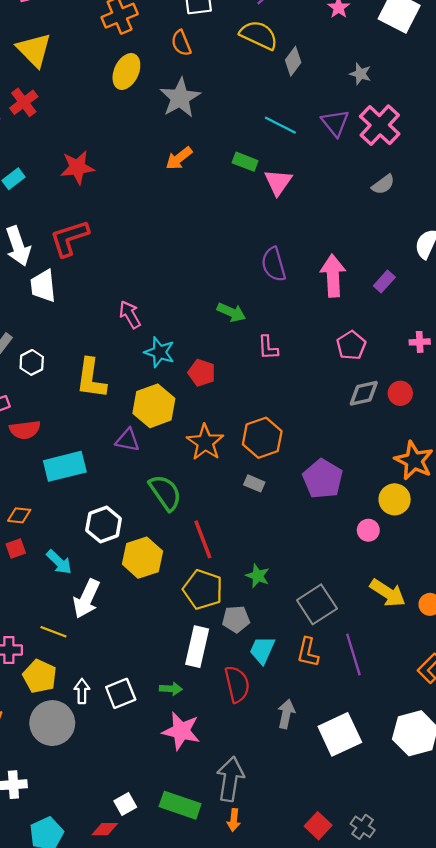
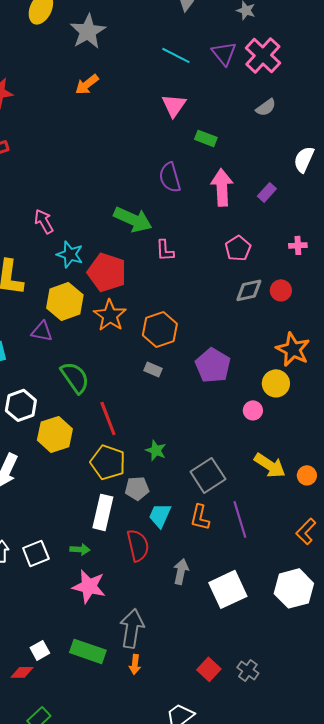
green rectangle: (245, 162) -> (206, 138), moved
green arrow: (231, 312) -> (133, 219), size x1.5
red pentagon: (202, 373) -> (107, 272), size x1.6
orange star: (205, 442) -> (110, 315), moved

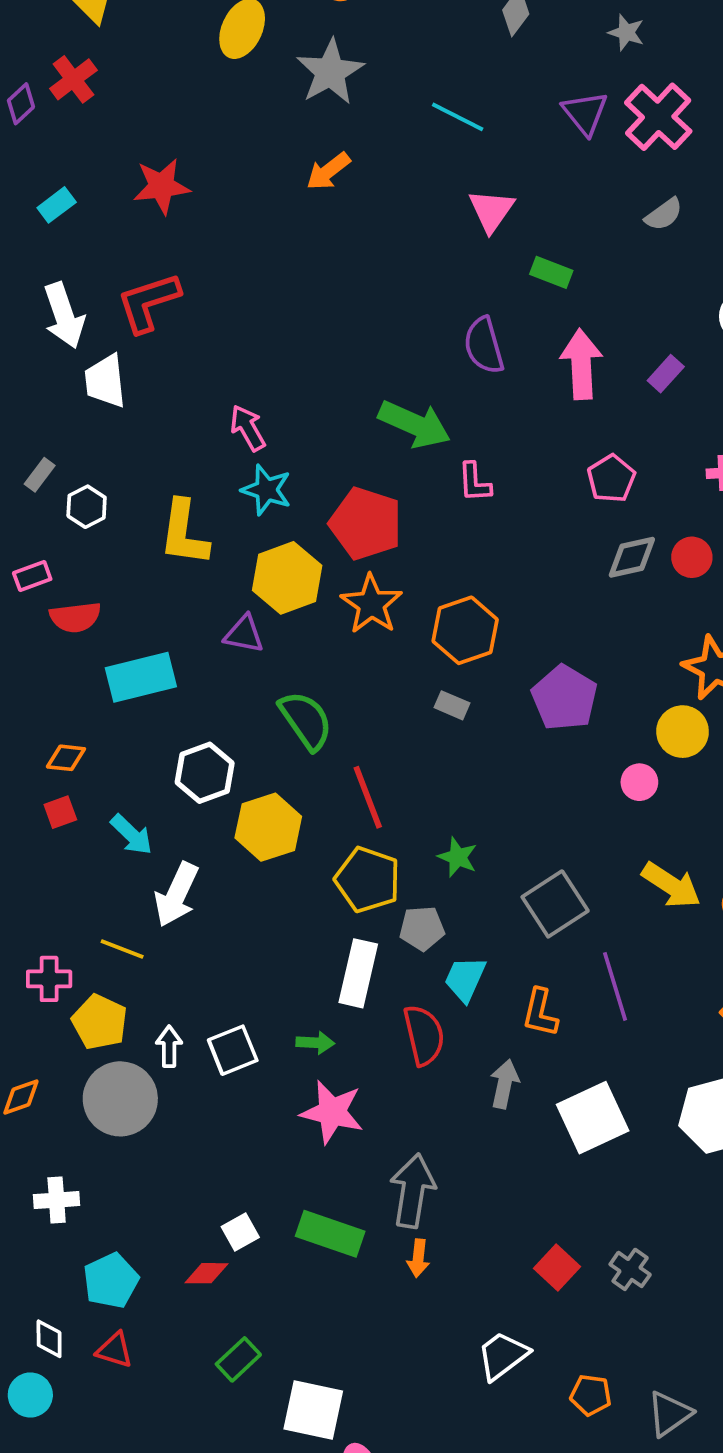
cyan line: (176, 55) -> (458, 117), moved
cyan star: (70, 254) -> (266, 490), moved
orange L-shape: (200, 517) -> (540, 1013), moved

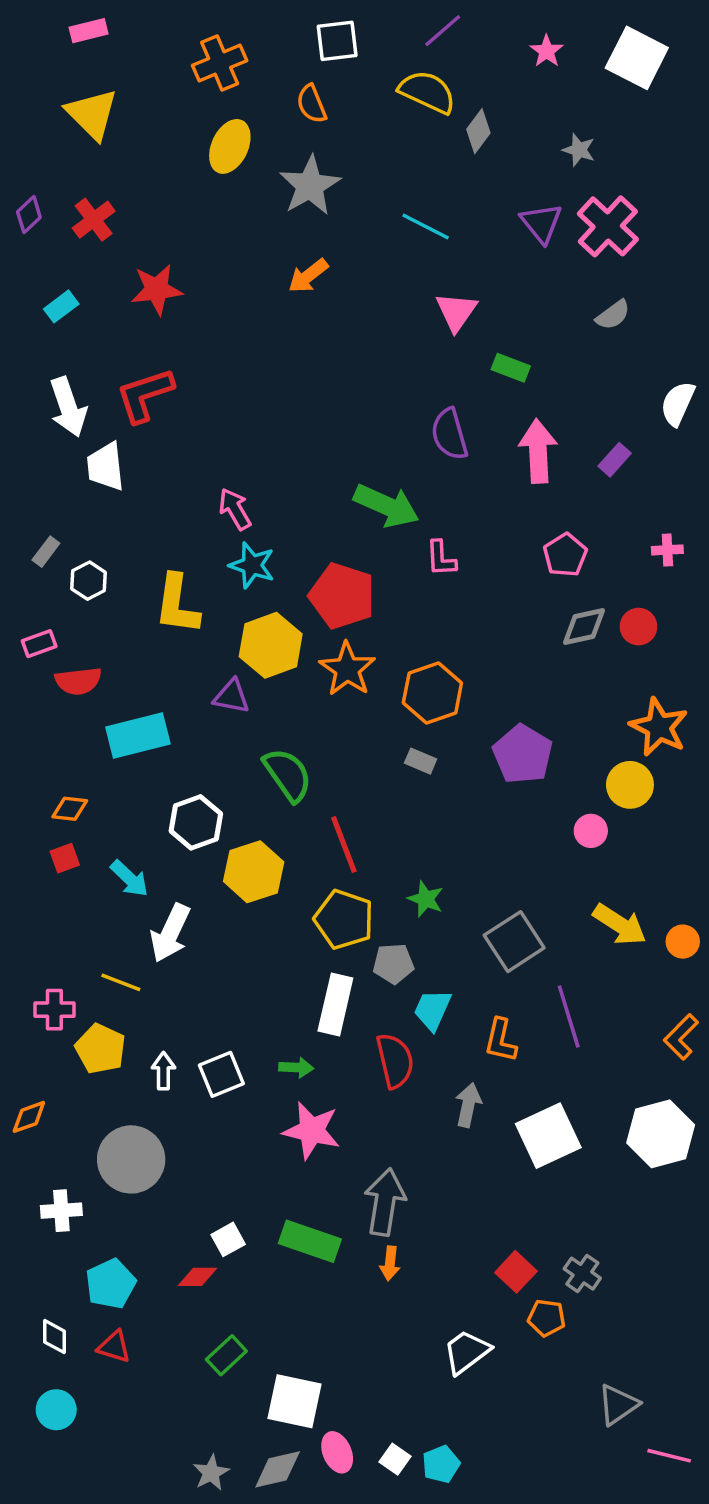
red cross: (73, 79) -> (94, 220), moved
gray circle: (120, 1099) -> (131, 1159), moved
cyan circle: (30, 1395) -> (56, 1410), moved
orange pentagon: (591, 1395) -> (547, 1318), moved

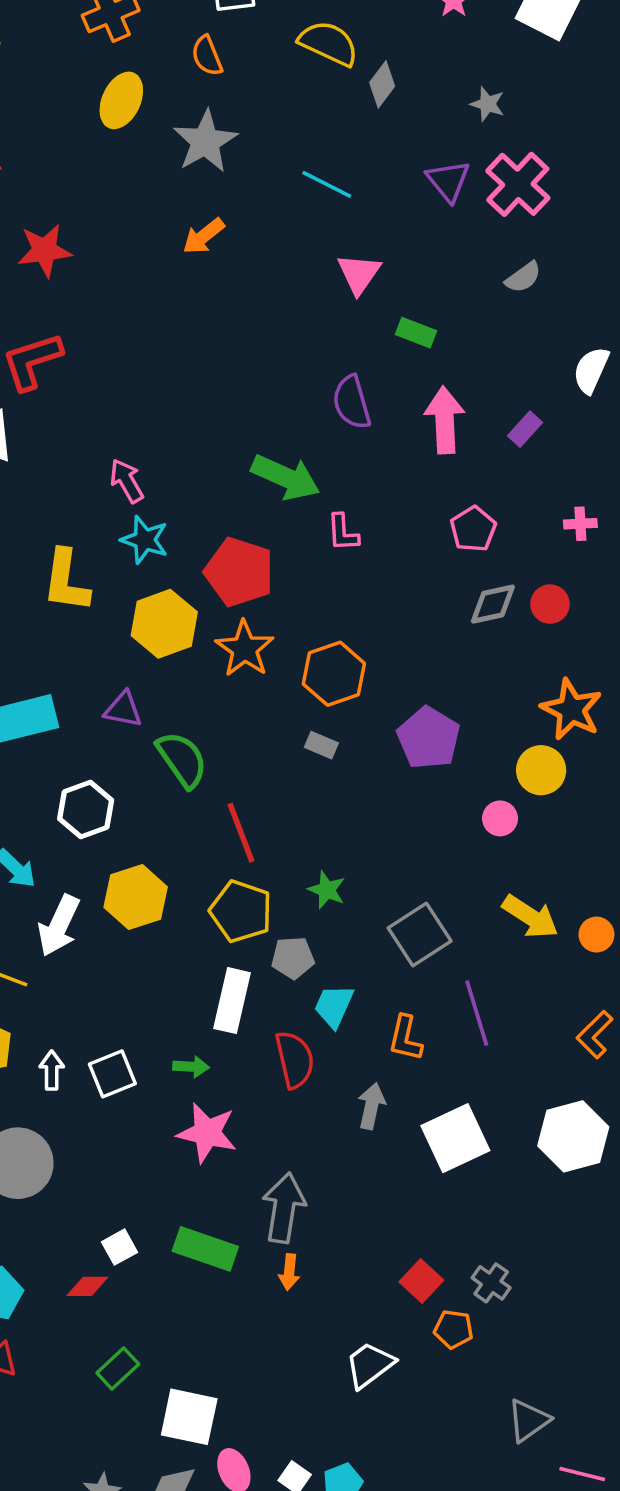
purple triangle: (232, 696) -> (123, 709), moved
yellow hexagon: (254, 872) -> (136, 897), moved

